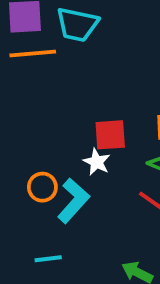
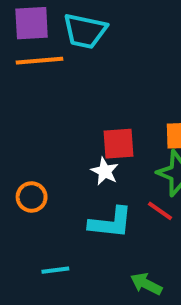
orange circle: (42, 187) -> (32, 197), moved
cyan L-shape: (73, 201) -> (111, 223), moved, turned 54

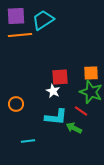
cyan trapezoid: (85, 31) -> (43, 20), turned 135
green arrow: (146, 284) -> (74, 128), moved

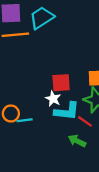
cyan L-shape: (56, 117) -> (67, 111), moved
cyan line: (28, 141) -> (25, 120), moved

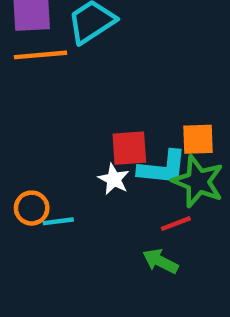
cyan L-shape: (67, 111) -> (163, 168), moved
red line: (85, 121) -> (176, 224), turned -56

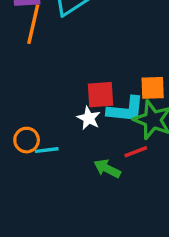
orange line: (41, 55) -> (33, 24), turned -72
green arrow: (160, 261) -> (107, 169), moved

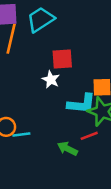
red square: (101, 95) -> (62, 59), moved
white star: (89, 118) -> (51, 80), moved

